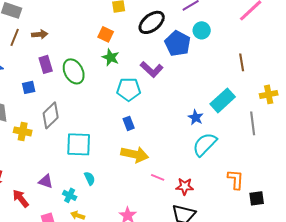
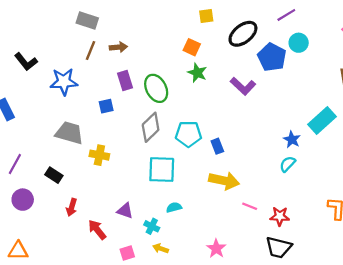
cyan pentagon: (129, 89) -> (188, 134), moved
gray diamond: (51, 115) -> (151, 127), moved
cyan semicircle: (205, 144) -> (287, 164), moved, size x0.6
cyan semicircle: (90, 178) -> (174, 207), turned -80

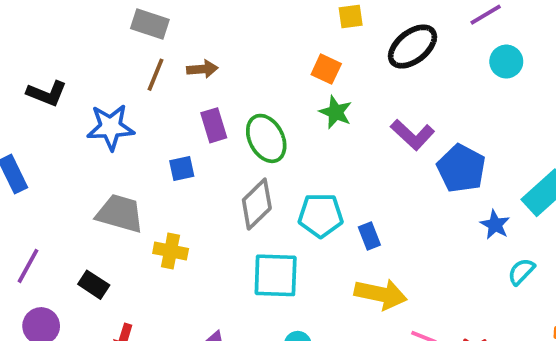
blue pentagon: (272, 57) -> (461, 168), moved
black L-shape: (26, 62) -> (47, 93), turned -30
cyan semicircle: (287, 164) -> (521, 272), moved

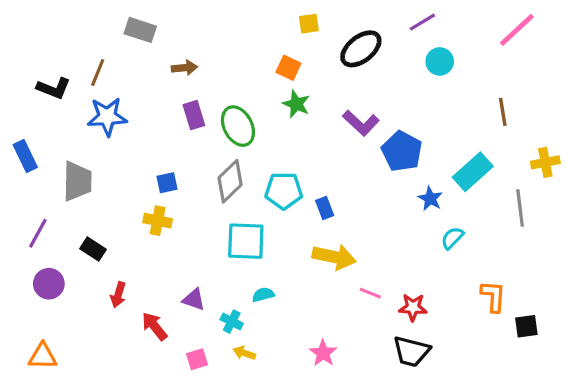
brown line: (156, 75) -> (98, 72), moved
blue square: (182, 168) -> (167, 183), moved
gray trapezoid: (120, 213) -> (77, 181), moved, turned 75

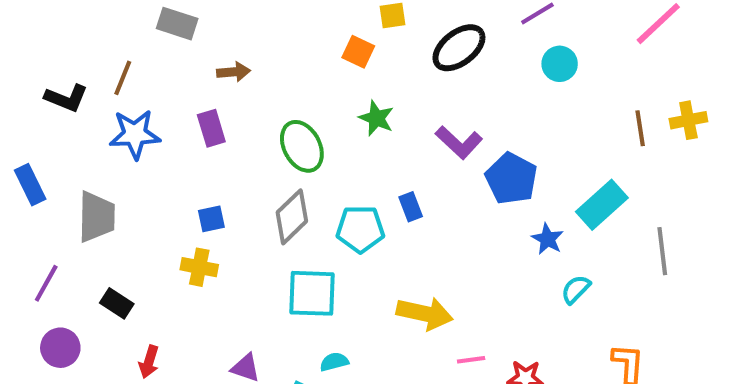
orange square: (288, 68) -> (358, 52), moved
purple rectangle: (194, 115) -> (211, 128), moved
yellow cross: (545, 162) -> (688, 120), moved
blue rectangle: (325, 208) -> (411, 207), moved
pink line: (370, 293) -> (471, 360), turned -30

